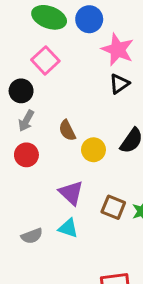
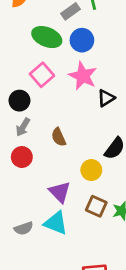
pink star: (118, 50) -> (83, 76), moved
yellow circle: (93, 150) -> (91, 170), moved
cyan triangle: (68, 228) -> (56, 223), size x1.4

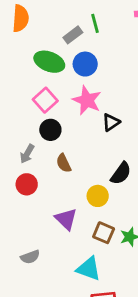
black circle: (19, 101) -> (50, 130), moved
cyan triangle: (56, 223) -> (89, 269), moved

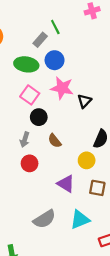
gray semicircle: (30, 257) -> (44, 219), size x1.5
cyan triangle: (89, 269) -> (80, 220), moved, turned -30

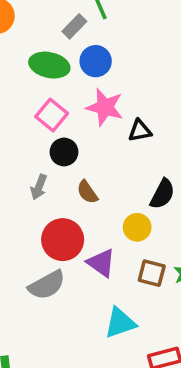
black triangle: (84, 101) -> (140, 131), turned 32
red circle: (30, 163) -> (63, 240), moved, size x1.5
gray semicircle: (44, 219) -> (47, 285), moved

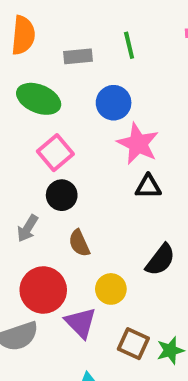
gray rectangle: (74, 26) -> (78, 56), moved, turned 30
green ellipse: (49, 65) -> (39, 99), moved
pink star: (105, 107) -> (138, 144), moved
yellow circle: (137, 227) -> (111, 289), moved

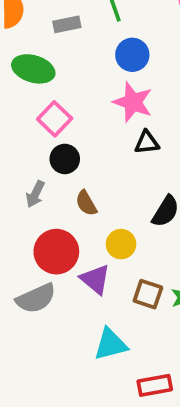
blue circle: (114, 103) -> (132, 55), moved

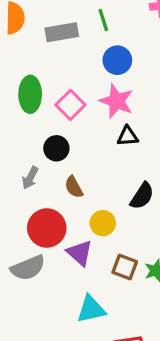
gray rectangle: (67, 24) -> (62, 32), size x1.4
green ellipse: (33, 69) -> (30, 94), moved, turned 72
pink square: (55, 119) -> (70, 105), moved

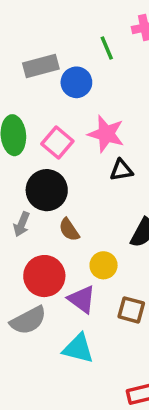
green line: (103, 20) -> (107, 48), moved
blue circle: (117, 60) -> (76, 82), moved
black circle: (56, 148) -> (47, 190), size x1.5
cyan triangle: (91, 309) -> (78, 348), moved, turned 32

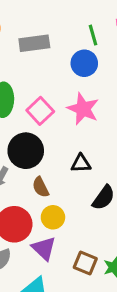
blue circle: (76, 82) -> (84, 63), moved
black triangle: (121, 170) -> (81, 164), moved
yellow circle: (104, 265) -> (53, 217), moved

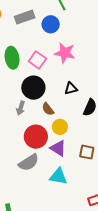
blue circle: (84, 63) -> (51, 24), moved

